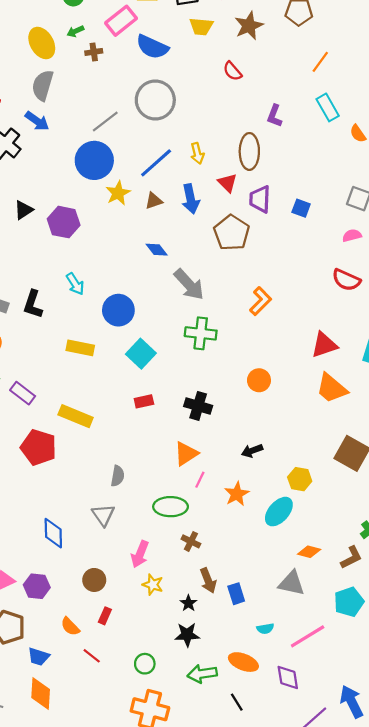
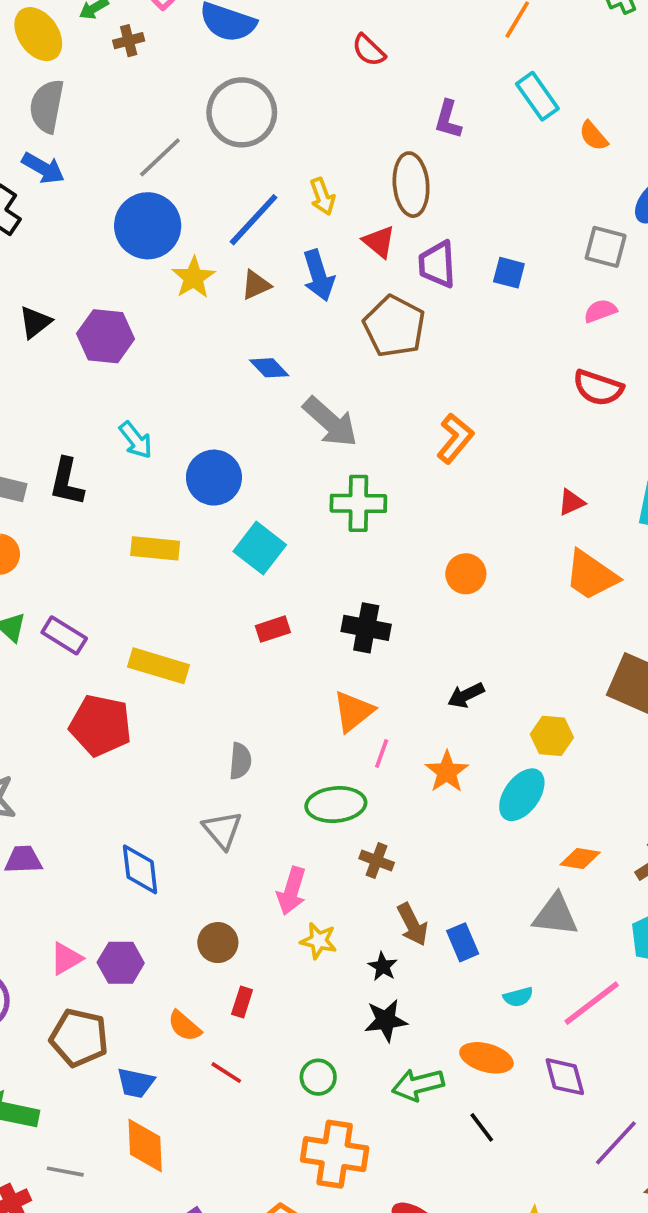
red triangle: (324, 345) -> (571, 502), size x0.6

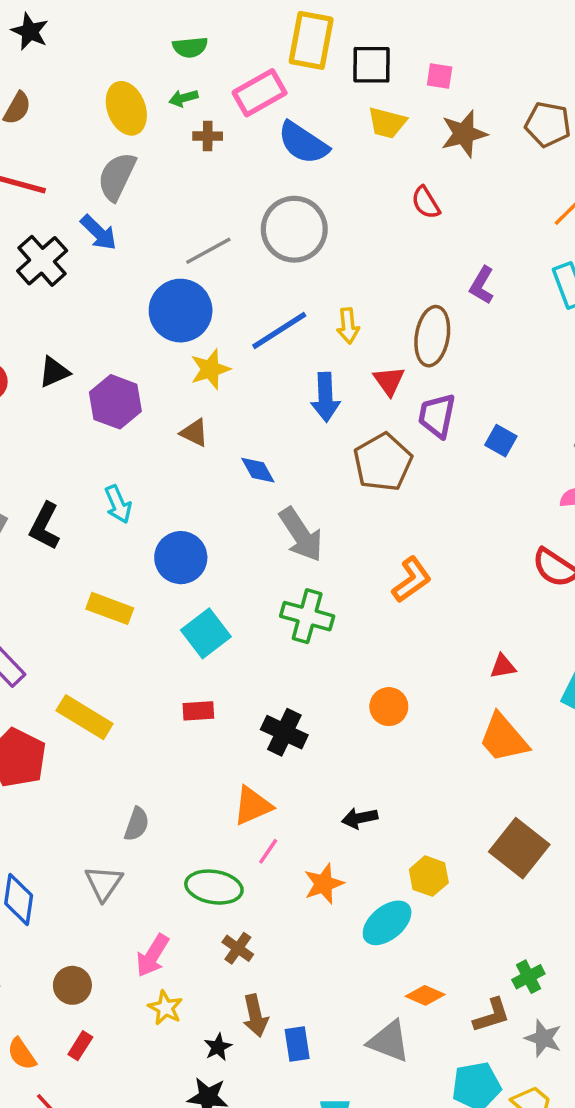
brown triangle: (256, 285) -> (194, 433), moved, turned 36

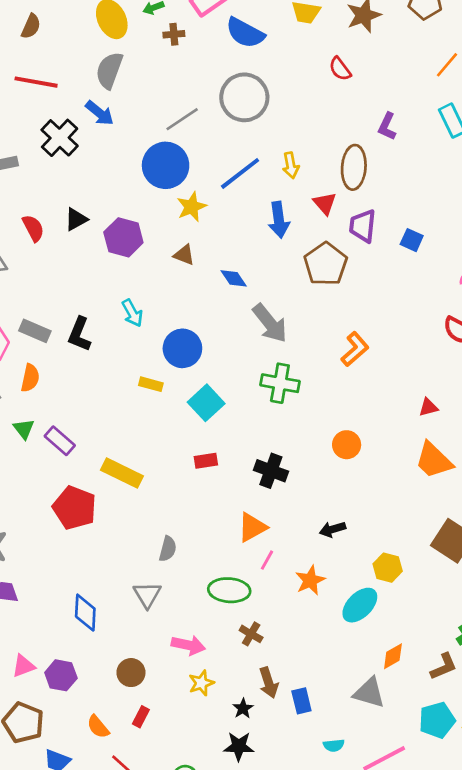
yellow rectangle: (110, 608) -> (151, 384), moved, size x0.7
pink arrow: (152, 956) -> (188, 645), turned -104
orange diamond: (425, 995) -> (393, 656), turned -48
yellow star: (165, 1008) -> (201, 683), turned 30

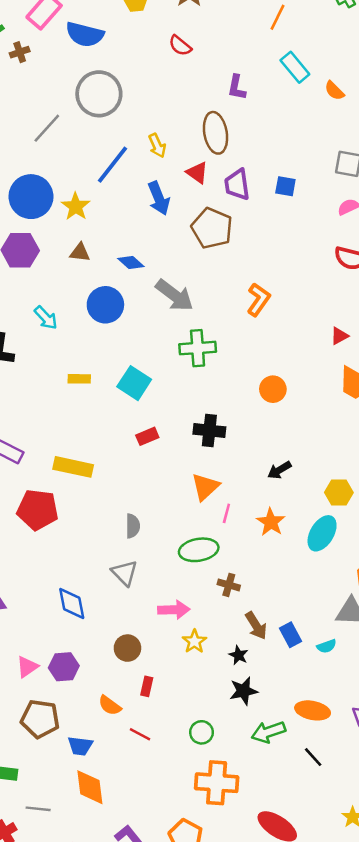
blue circle: (166, 165) -> (31, 197), moved
blue circle: (182, 348) -> (105, 305), moved
cyan semicircle: (334, 745) -> (327, 646), moved

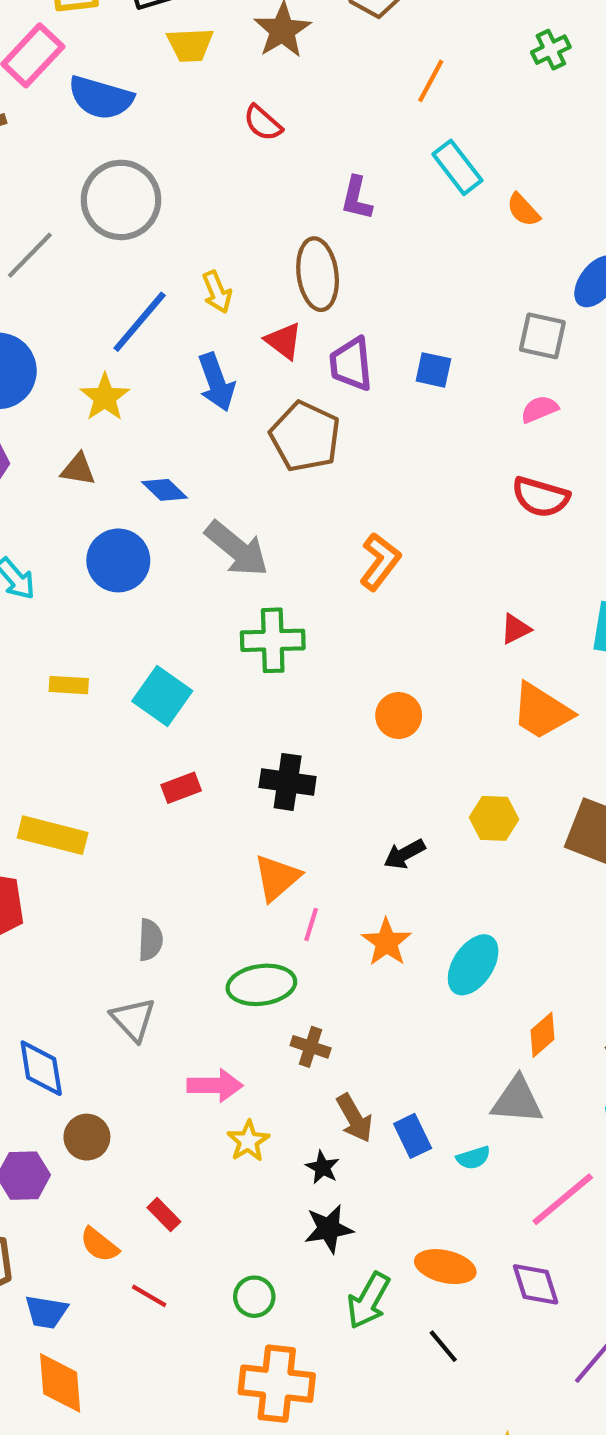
yellow star: (76, 206) -> (105, 397), moved
yellow hexagon: (339, 493) -> (494, 818), moved
brown circle: (127, 648) -> (87, 1137), moved
red rectangle: (147, 686) -> (164, 1215), turned -60
green arrow: (268, 732) -> (368, 1301), turned -44

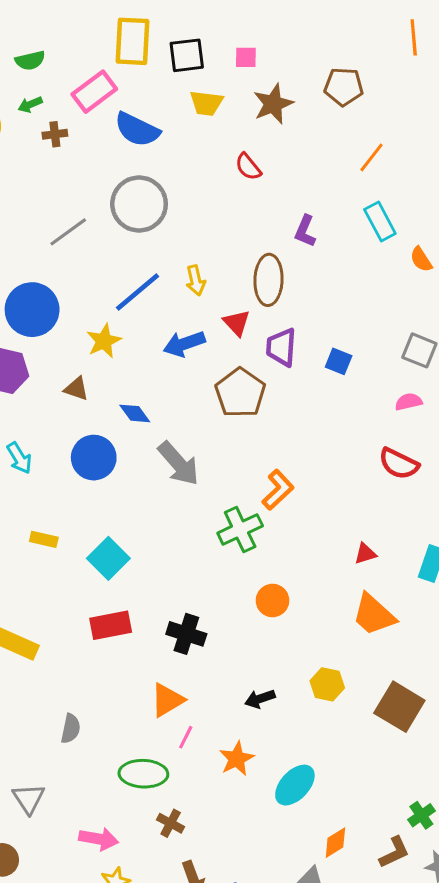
blue arrow: (216, 382) -> (184, 344), turned 81
green cross: (273, 640) -> (240, 529), moved, turned -33
red rectangle: (181, 788) -> (111, 625), size x1.5
gray triangle: (133, 1019) -> (29, 799), moved

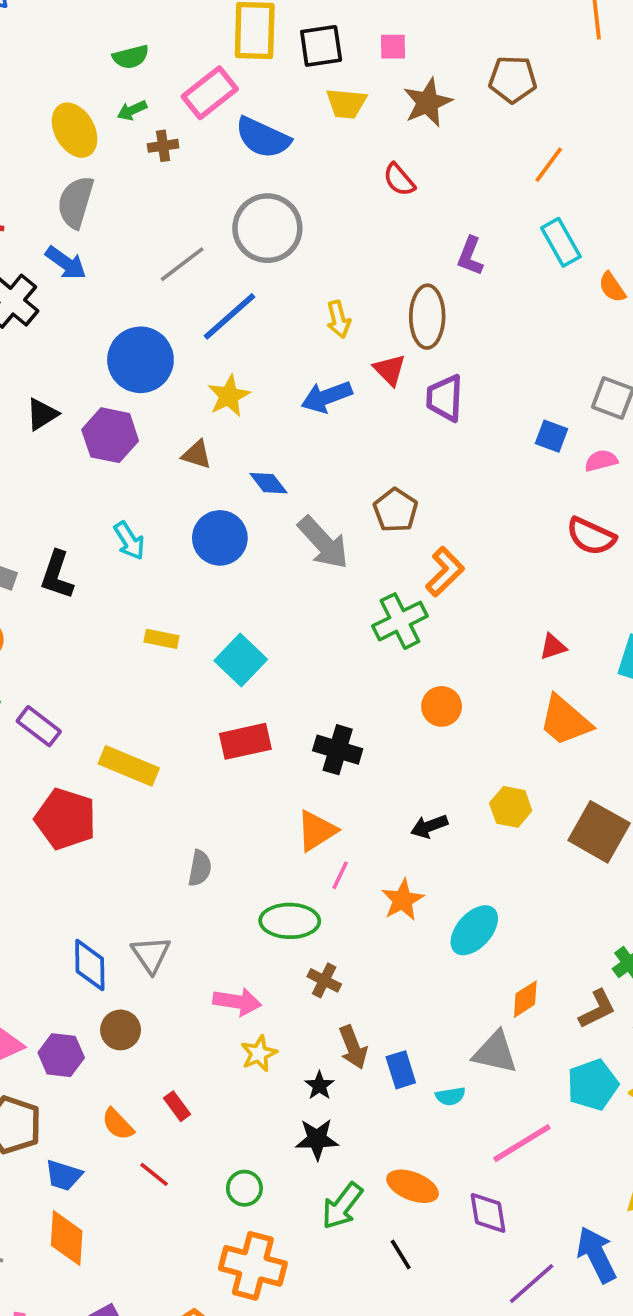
blue line: (137, 292) -> (230, 316), moved
blue square: (339, 361) -> (551, 436), moved
brown pentagon: (240, 393) -> (396, 510), moved, size x0.7

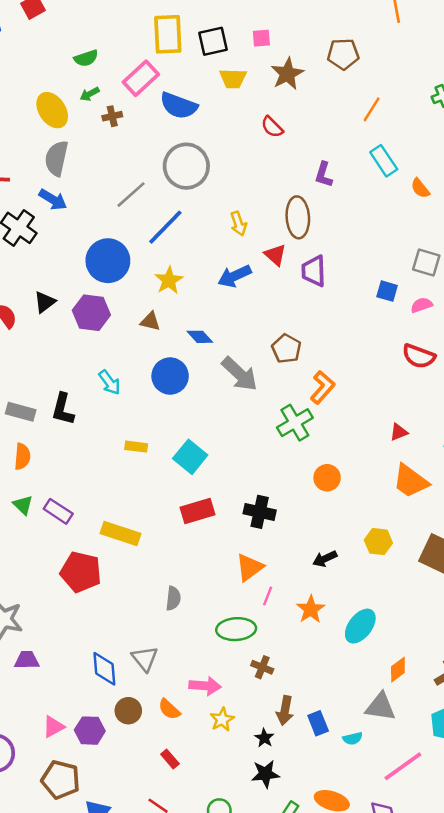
brown arrow: (353, 1047) -> (285, 710), turned 36
orange semicircle: (118, 1124) -> (169, 709), moved

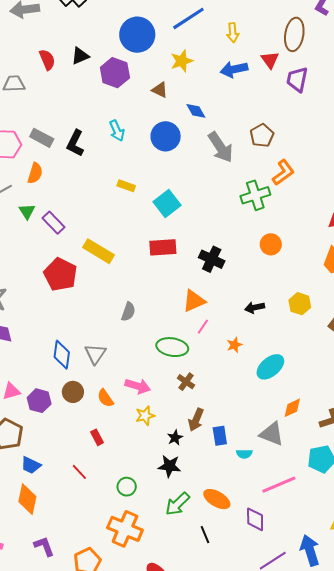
yellow arrow: (239, 224) -> (233, 33), moved
orange star: (311, 609) -> (234, 345), size x0.7

